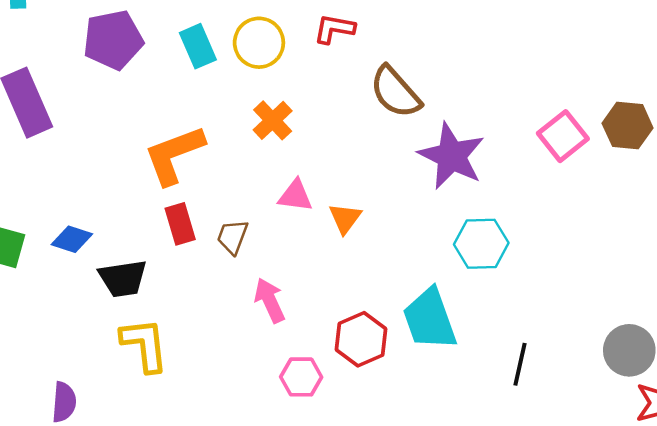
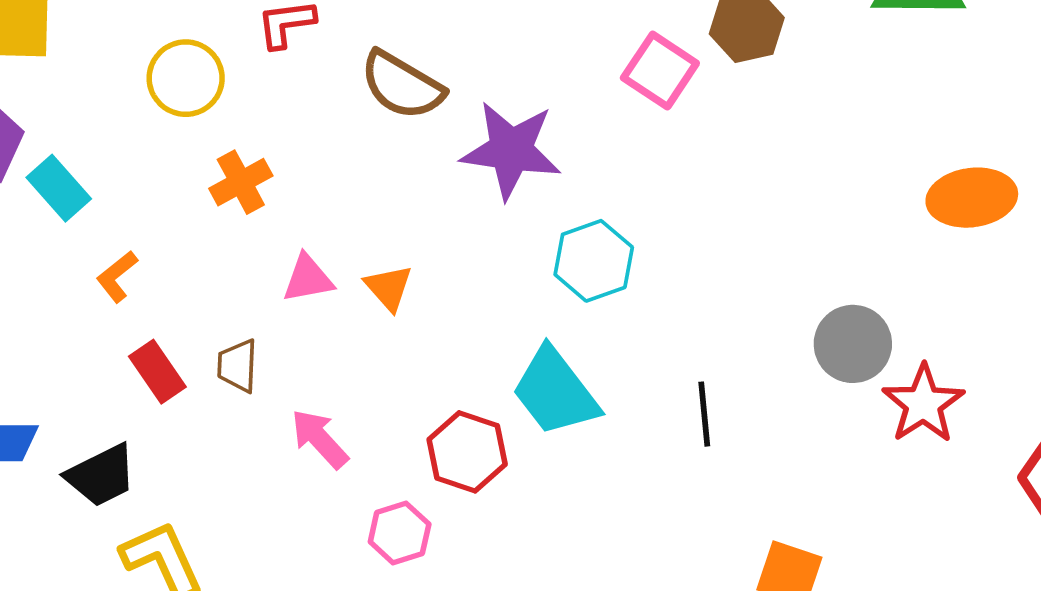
cyan rectangle: (198, 46) -> (59, 188), moved
orange cross: (273, 120) -> (241, 182), turned 33
orange L-shape: (174, 155) -> (117, 276), size x0.5

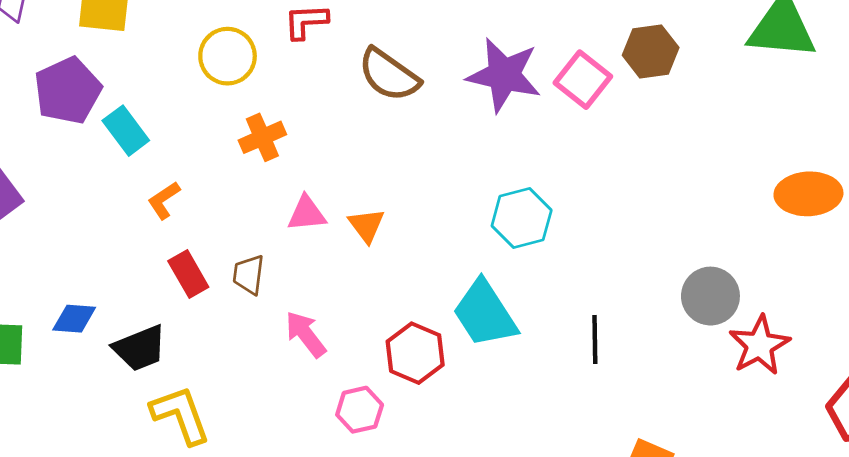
purple star: (511, 150) -> (504, 75), moved

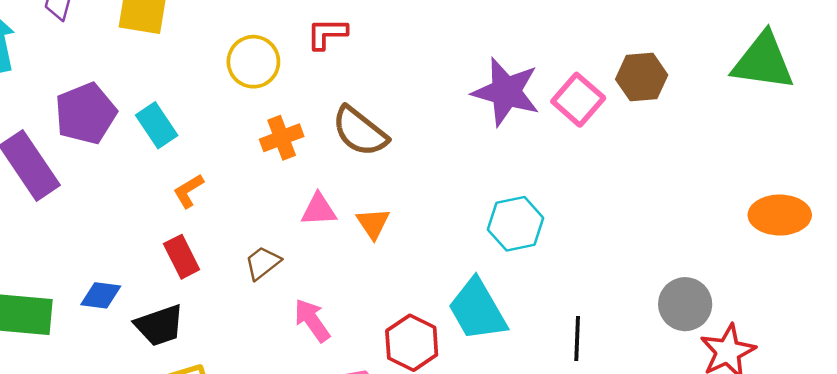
brown semicircle: (389, 75) -> (360, 131), moved
purple pentagon: (68, 91) -> (86, 113), moved
red rectangle: (188, 274) -> (182, 257), moved
brown trapezoid: (249, 275) -> (263, 263), turned 42

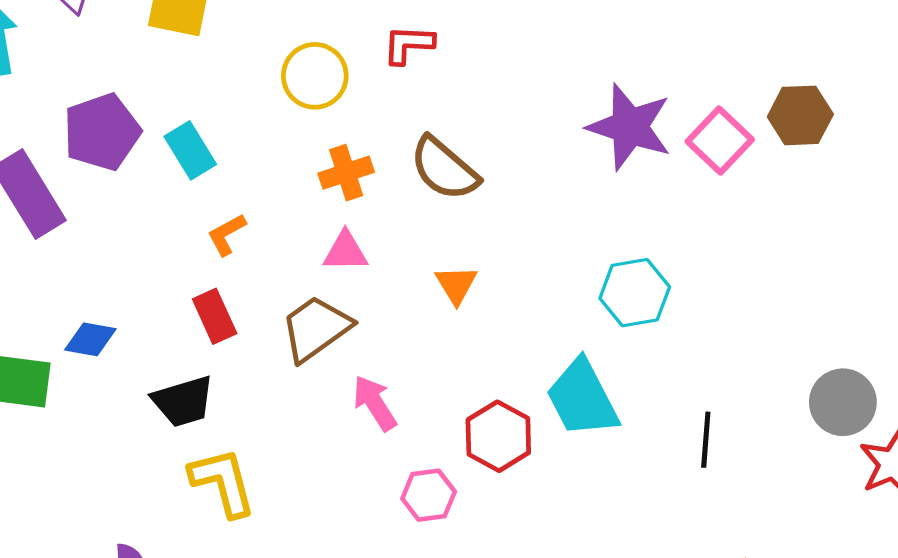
pink triangle: (319, 210) -> (345, 251), moved
brown trapezoid: (263, 263) -> (316, 328), size x1.6
blue diamond: (101, 295) -> (90, 339), moved

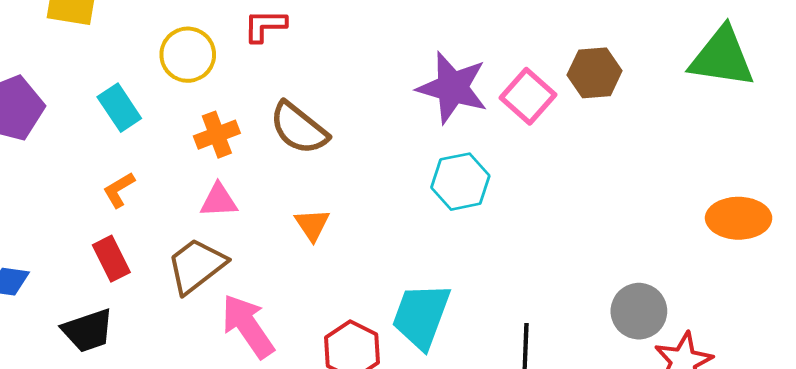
cyan rectangle: (190, 150) -> (119, 108), moved
cyan hexagon: (635, 293) -> (460, 182), moved
cyan trapezoid: (582, 398) -> (421, 316), turned 50
pink arrow: (375, 403) -> (248, 326), size x1.4

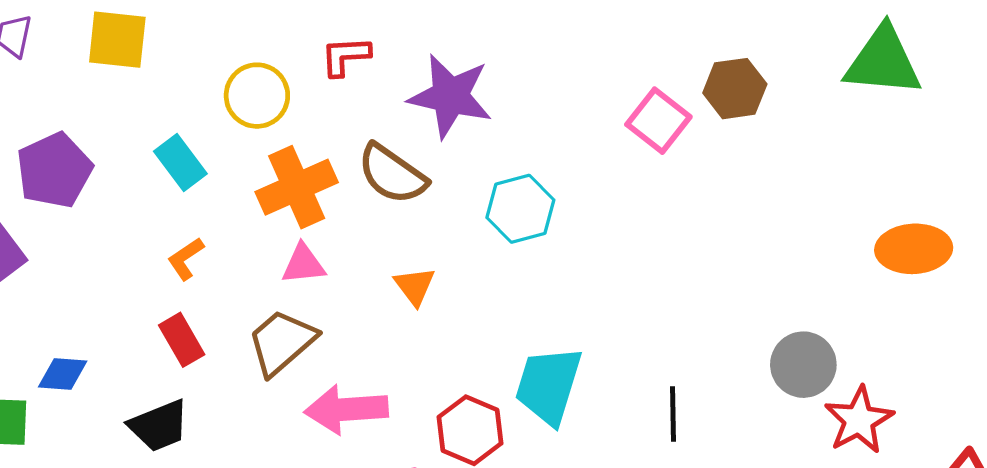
purple star: (452, 88) -> (450, 96), moved
orange cross: (217, 135) -> (297, 187), size x1.5
cyan hexagon: (460, 182) -> (520, 209), moved
pink arrow: (248, 326) -> (346, 409), turned -56

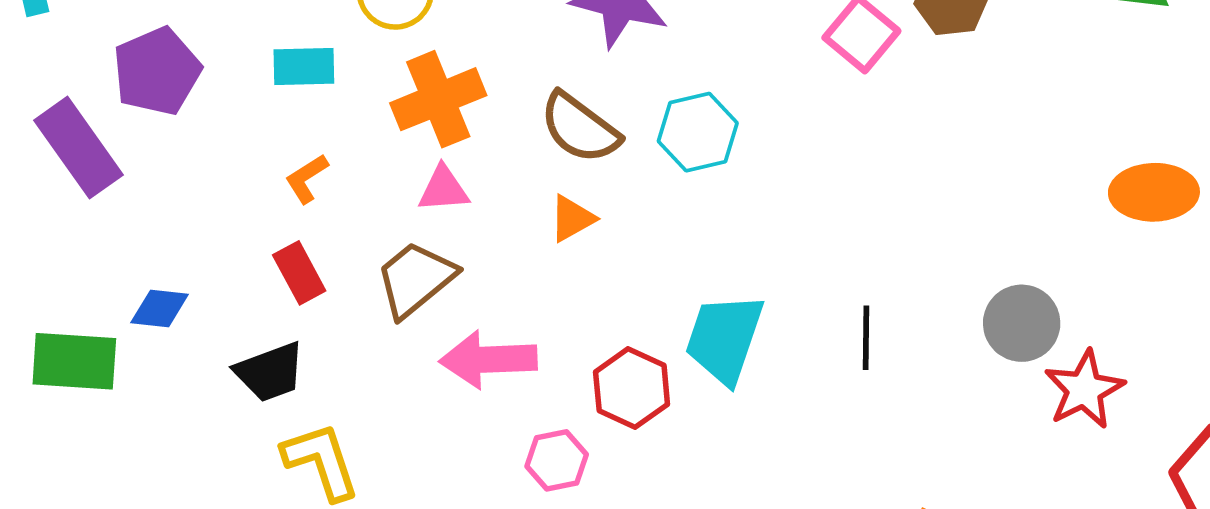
cyan rectangle: (180, 162) -> (304, 66), turned -56
brown semicircle: (392, 174) -> (580, 128), moved
orange triangle: (415, 286) -> (572, 218), turned 36
black line: (673, 414) -> (866, 338), moved

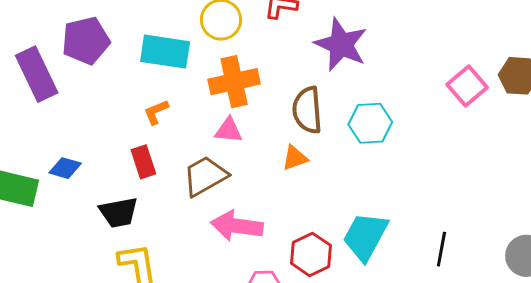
cyan rectangle: (304, 66) -> (165, 52), size x1.4
brown semicircle: (580, 128) -> (307, 110), turned 39

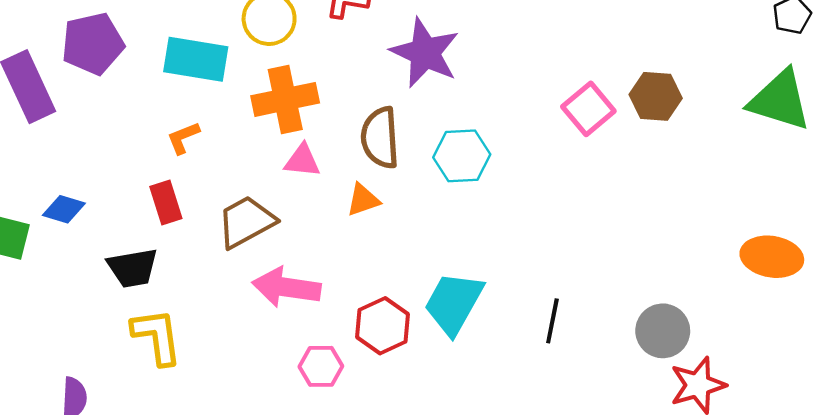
pink triangle: (229, 130) -> (302, 161), moved

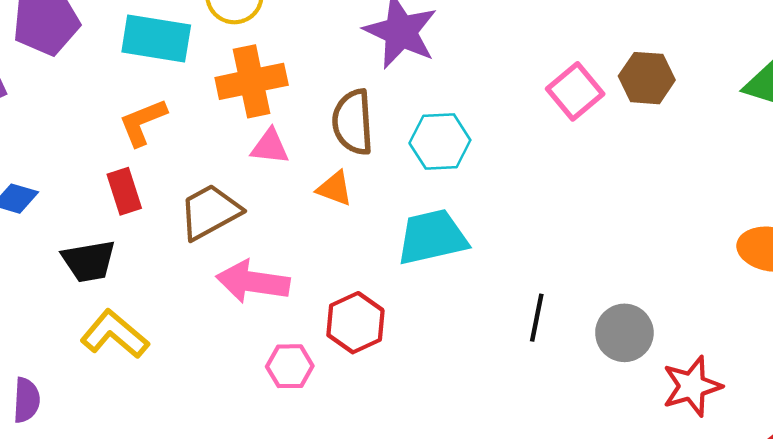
orange L-shape: (183, 138) -> (143, 122), size x1.4
orange triangle: (363, 200) -> (335, 188), turned 39
cyan trapezoid: (454, 303) -> (432, 237), moved, turned 48
gray circle: (663, 331) -> (624, 333), moved
yellow L-shape: (157, 337) -> (115, 334), turned -42

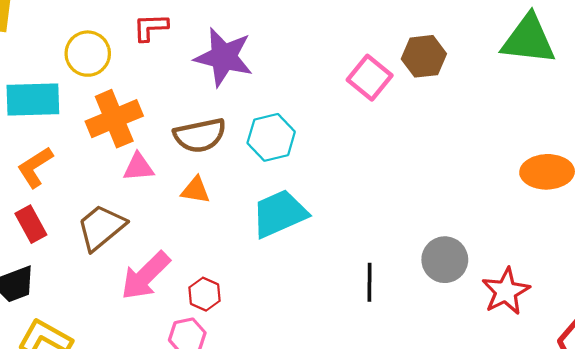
brown semicircle: (353, 122) -> (200, 135), turned -87
pink arrow: (253, 282) -> (145, 276), turned -42
black line: (537, 318) -> (370, 282), moved
red hexagon: (355, 323) -> (205, 294), moved, size x0.7

